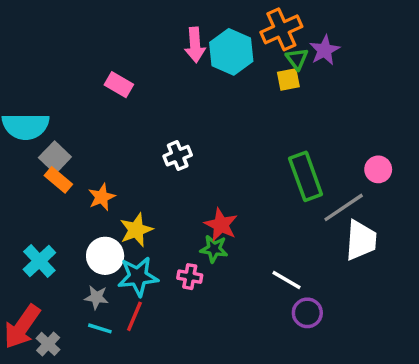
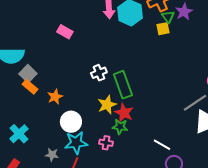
green rectangle: (306, 176) -> (123, 85), moved
yellow star: (136, 230) -> (107, 105), moved
white circle: (105, 256) -> (71, 122), moved

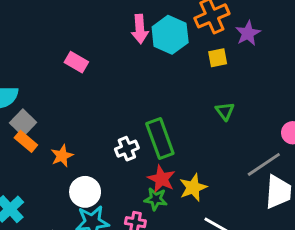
green triangle: (168, 17) -> (225, 111), moved
white cross: (99, 73) -> (127, 149), moved
yellow star: (107, 105) -> (193, 188), moved

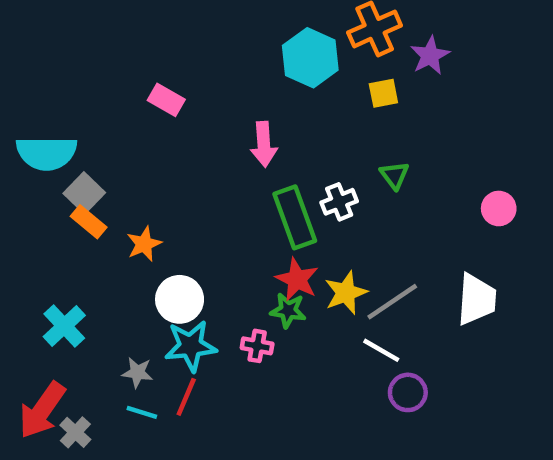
pink arrow: (140, 29) -> (264, 144), moved
white cross: (127, 149) -> (339, 202), moved
gray line: (264, 164) -> (392, 302), moved

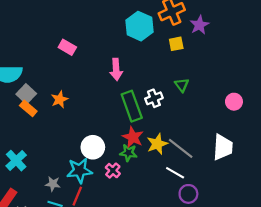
orange star: (144, 244) -> (59, 99), moved
white circle: (180, 299) -> (93, 147), moved
gray line: (392, 302) -> (181, 148), turned 72
pink cross: (257, 346) -> (113, 171), turned 32

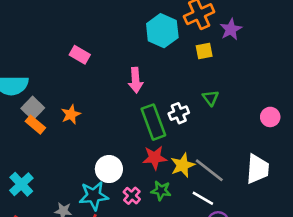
red star: (133, 137) -> (155, 158), turned -30
green star: (128, 153) -> (161, 191), moved

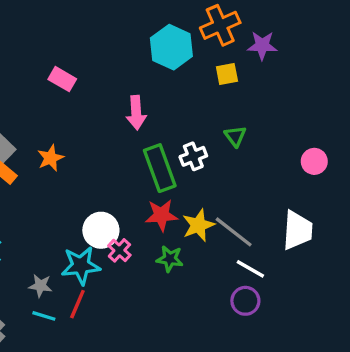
purple star: (231, 29) -> (262, 45), turned 30
pink cross: (132, 196) -> (119, 250), moved
white line: (203, 198) -> (250, 269), moved

